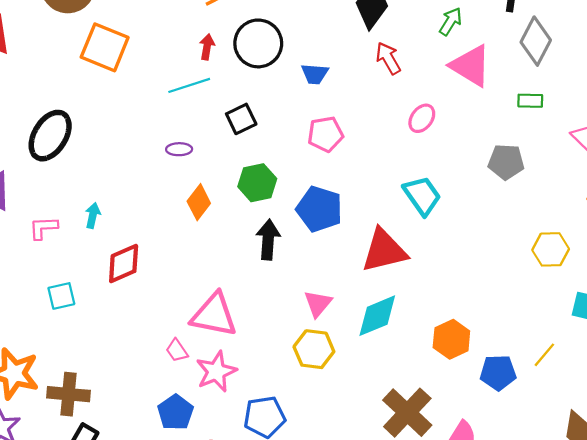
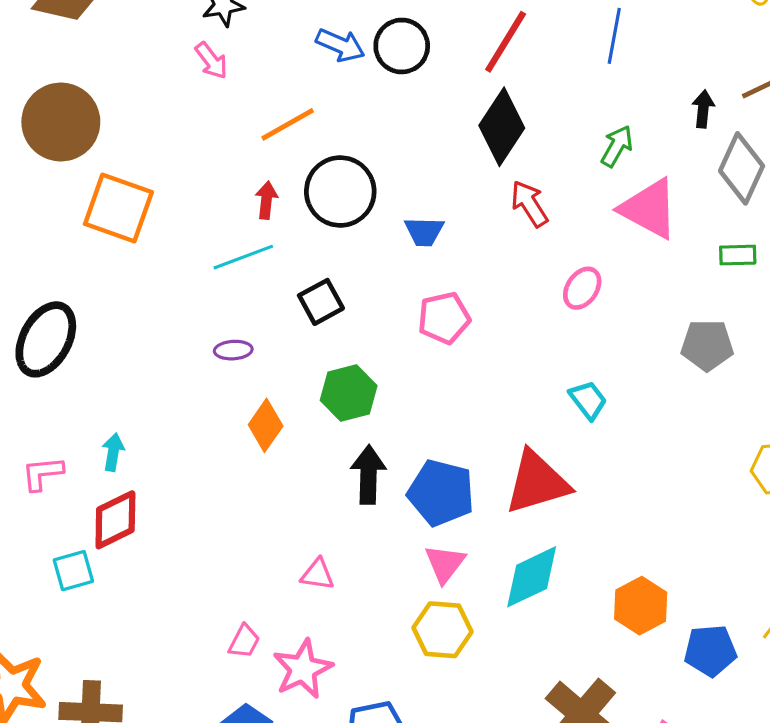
cyan trapezoid: (422, 196) -> (588, 400), size x0.7
blue pentagon: (319, 209) -> (441, 493), moved
red diamond: (124, 264) -> (115, 520), moved
pink triangle: (214, 315) -> (318, 574), moved, size x0.5
pink trapezoid: (177, 350) -> (244, 641), turned -115

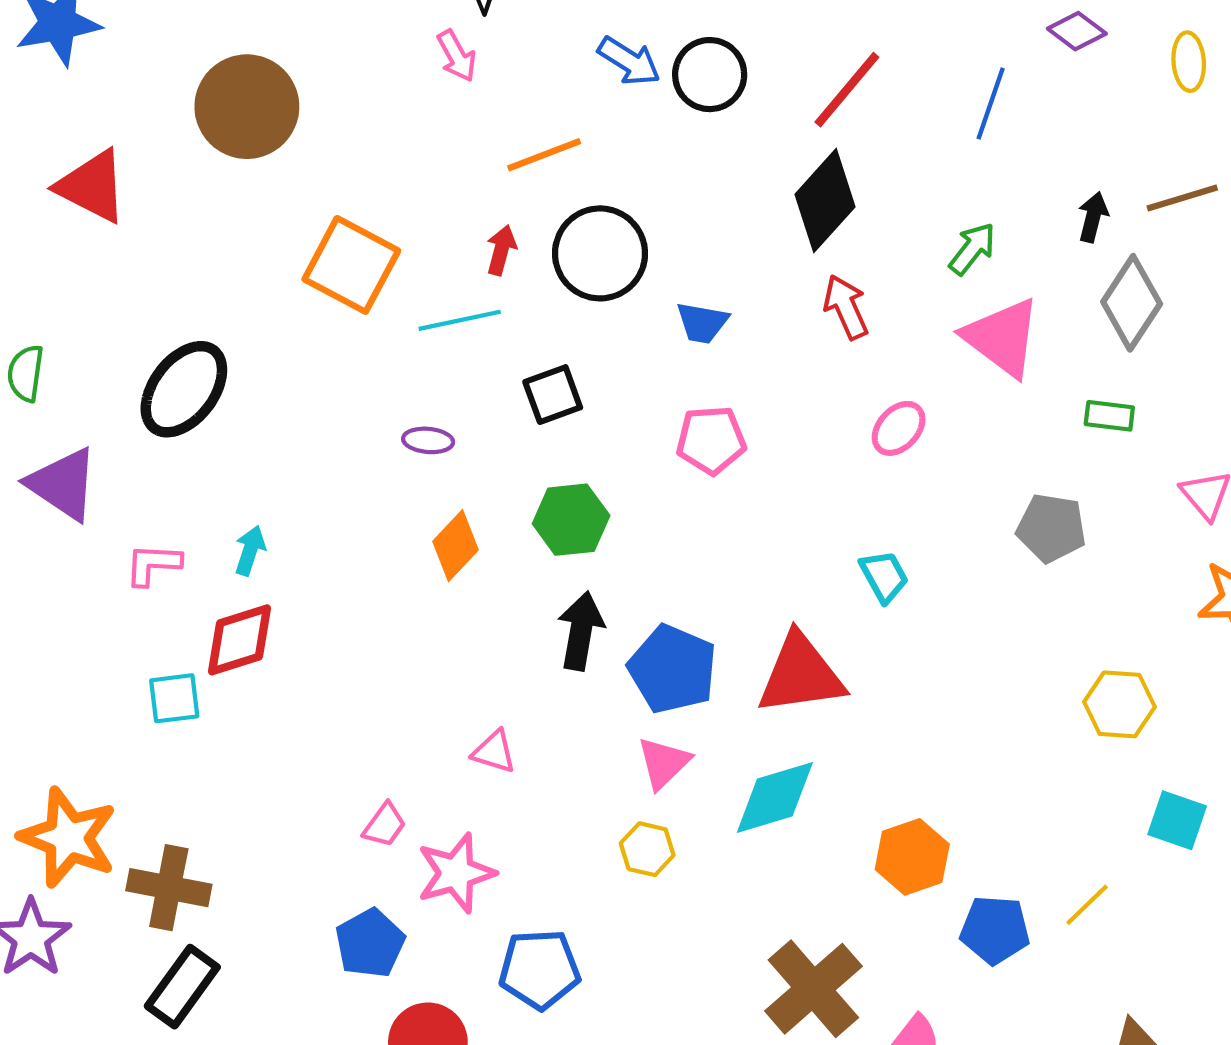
orange square: (118, 208) -> (351, 265), moved
yellow hexagon: (442, 630) -> (647, 849), size x0.7

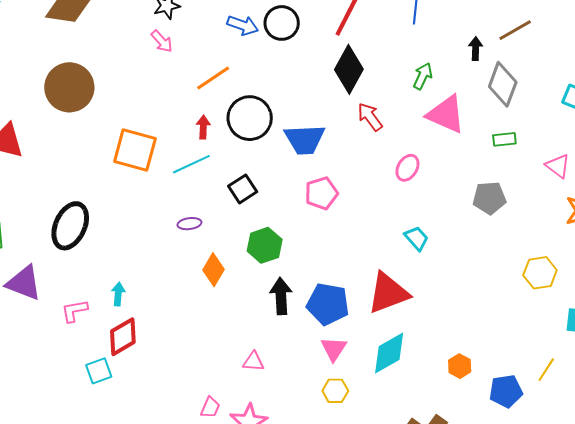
blue trapezoid: (702, 323) -> (305, 139), size x1.6
orange hexagon: (912, 857) -> (460, 366), size x0.7

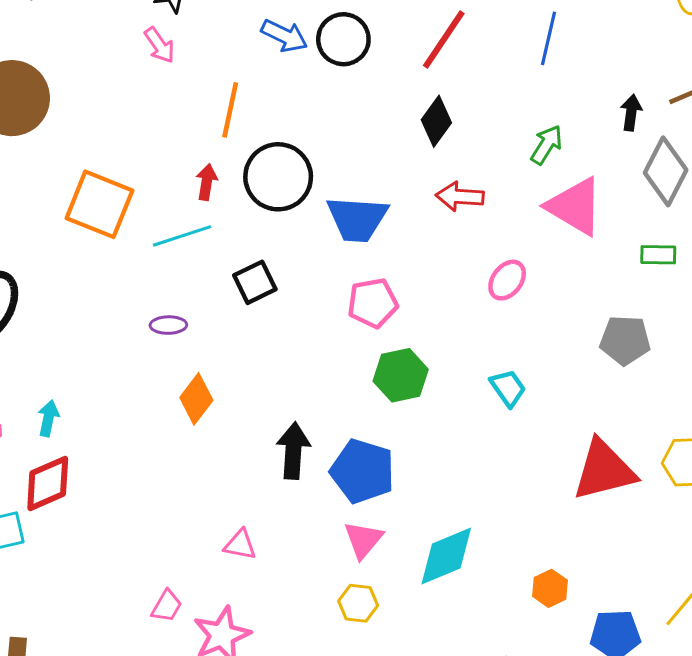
black diamond: (349, 69) -> (436, 121), size x0.7
orange line: (213, 78) -> (230, 110), turned -51
red arrow: (370, 117) -> (460, 196), turned -56
green hexagon: (265, 245) -> (401, 375), moved
red triangle: (388, 293) -> (604, 470), moved

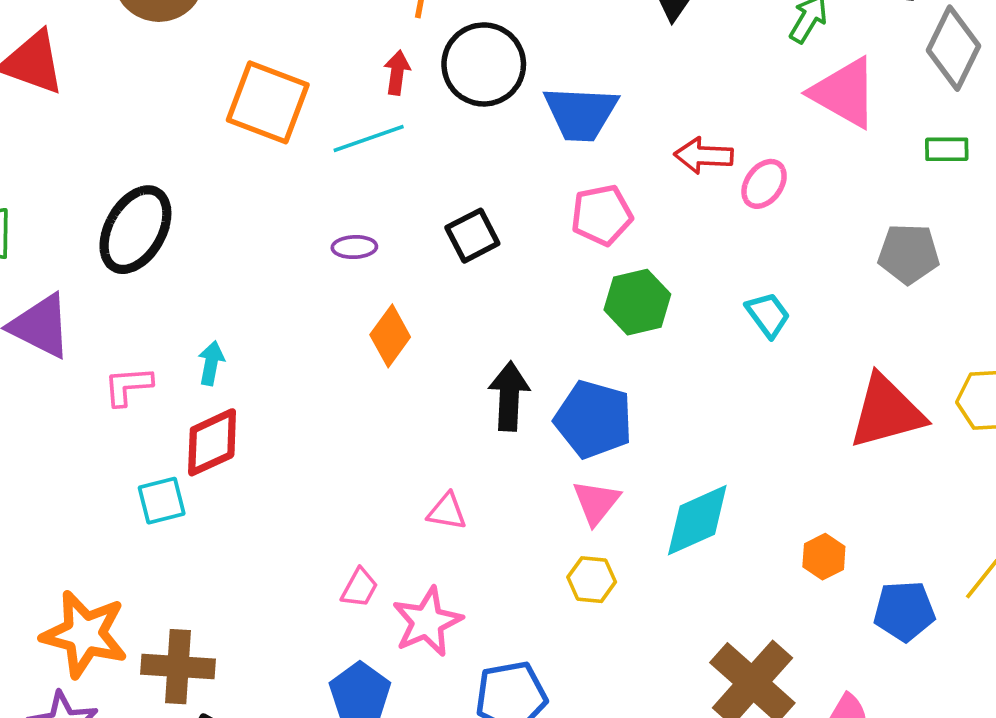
red arrow: (460, 196) -> (704, 156), moved
black square: (255, 282) -> (472, 236), moved

